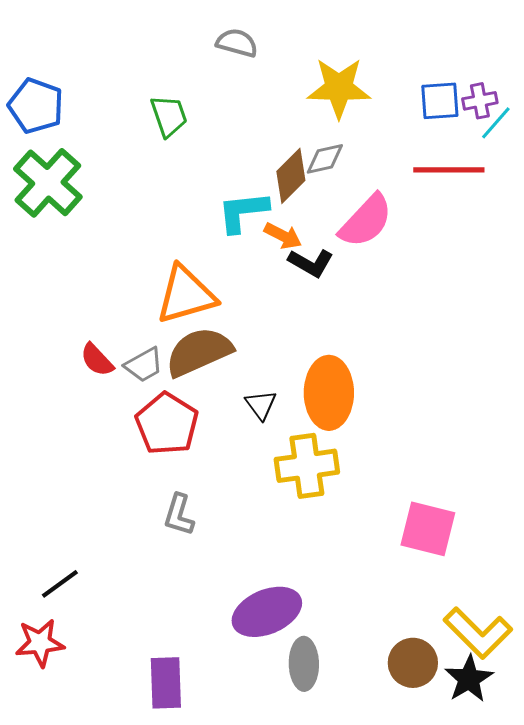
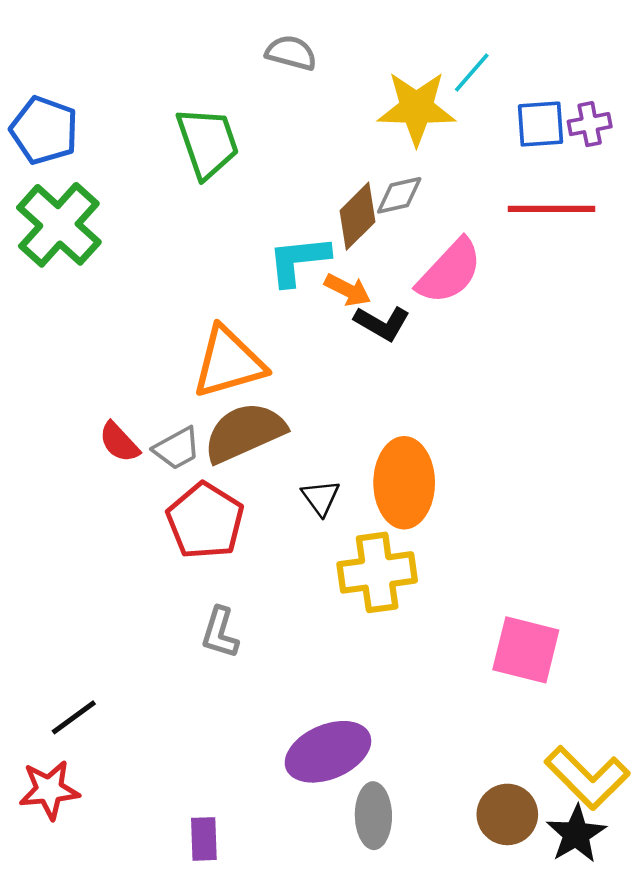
green trapezoid: (169, 116) -> (208, 142), size x1.4
cyan line: (496, 123) -> (472, 72), moved
purple rectangle: (166, 683) -> (204, 839), size x0.7

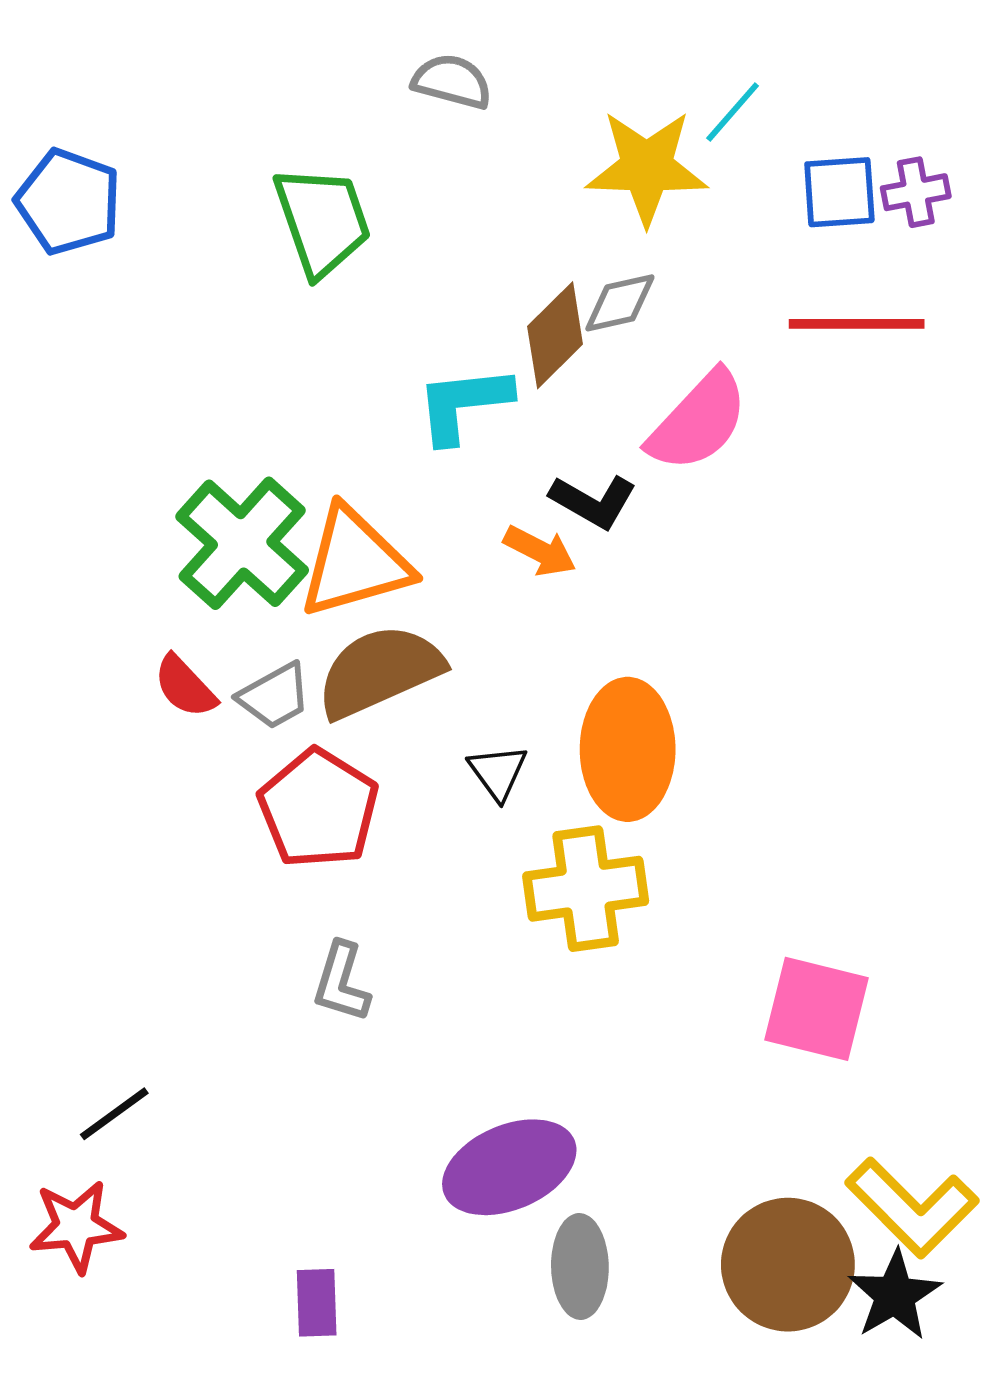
green cross: (59, 225) -> (242, 543), moved
orange arrow: (348, 290) -> (540, 551), moved
brown circle: (507, 814) -> (788, 1265), size x1.4

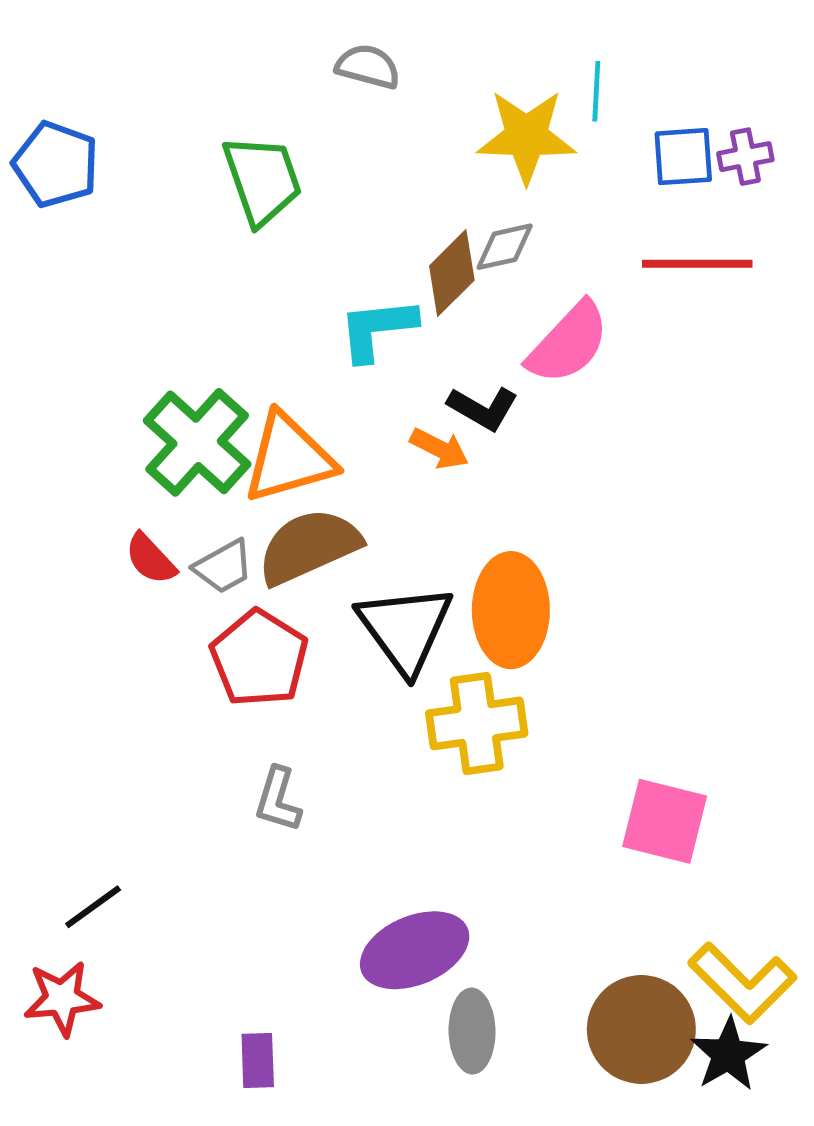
cyan line: (733, 112) -> (596, 91), turned -38
black triangle: (498, 772) -> (405, 629), size x2.0

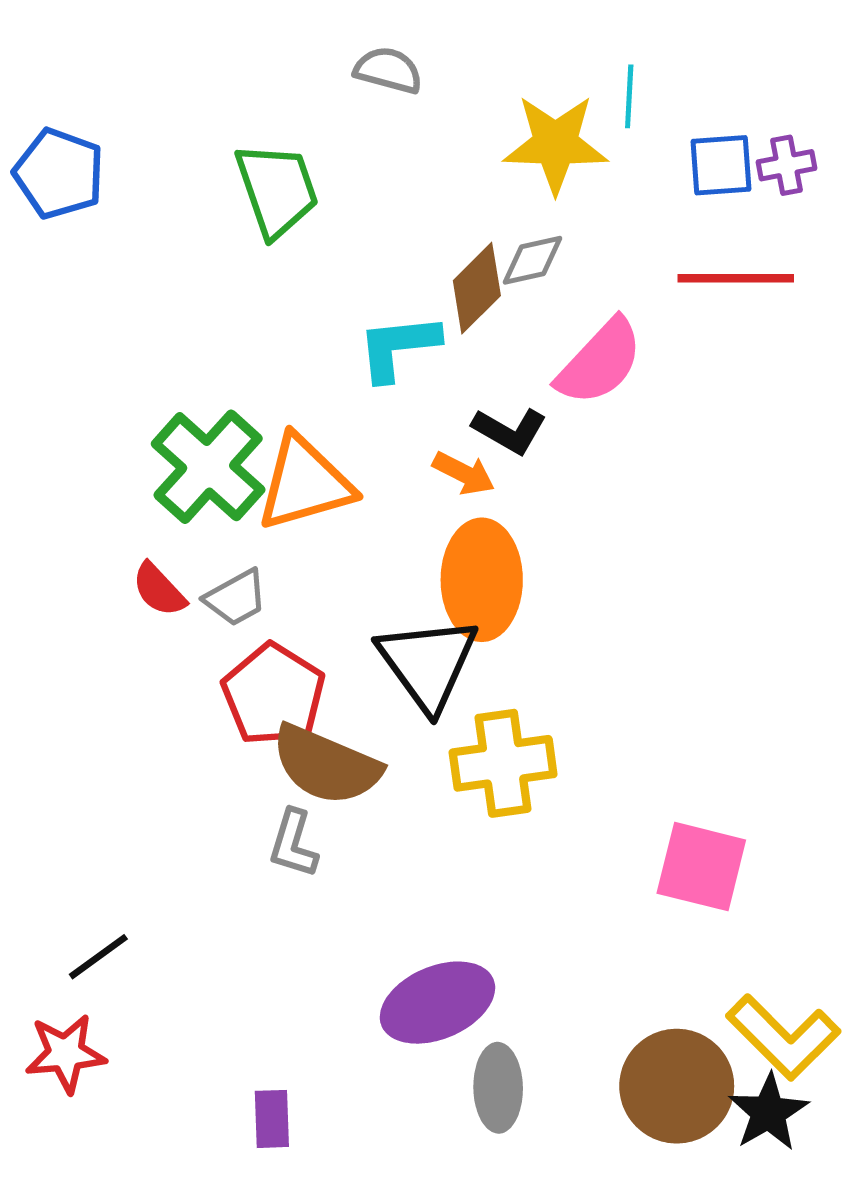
brown semicircle: (309, 546) -> (326, 765), moved, turned -133
orange ellipse: (511, 610) -> (482, 580), moved

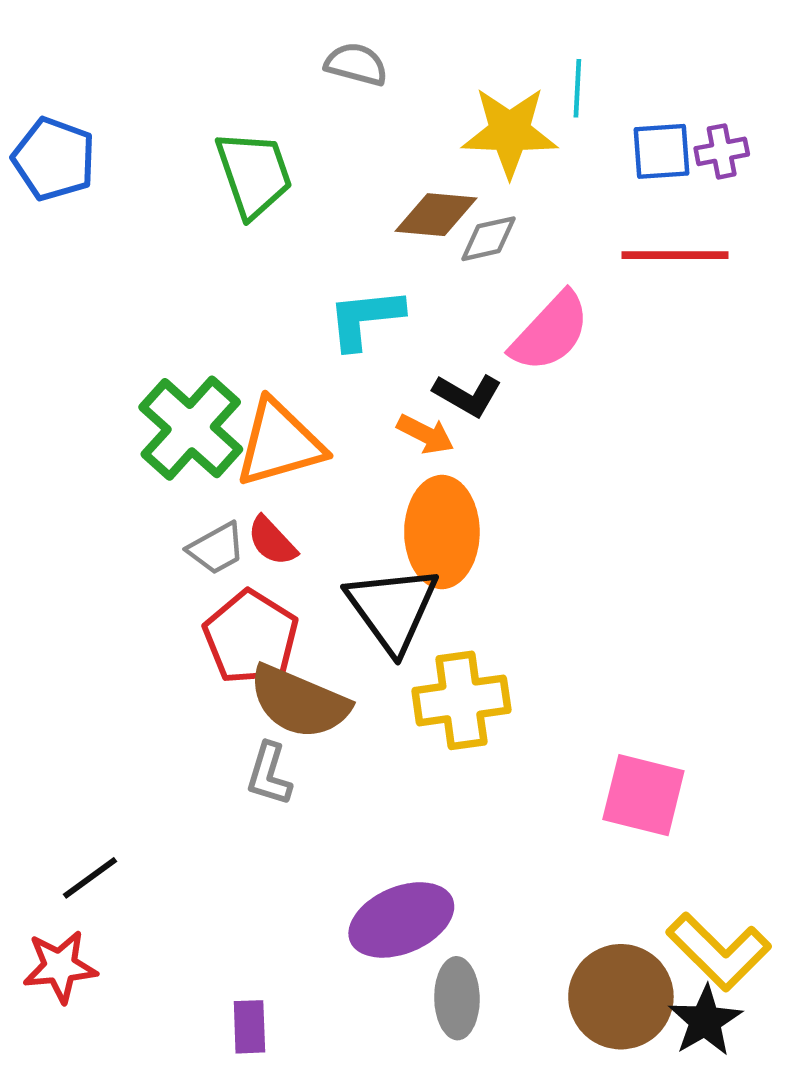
brown diamond: (477, 288) -> (436, 215), moved, turned 50
red semicircle: (159, 590) -> (272, 541), moved

